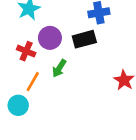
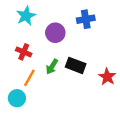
purple circle: (50, 38) -> (55, 33), moved
black rectangle: (84, 39) -> (76, 65), moved, turned 36

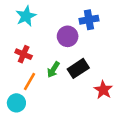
purple circle: (55, 33) -> (68, 36), moved
black rectangle: (76, 65) -> (78, 68), turned -54
red star: (107, 77) -> (103, 90), moved

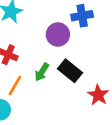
black rectangle: (78, 68) -> (70, 71), turned 72

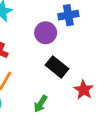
green arrow: (42, 72) -> (41, 104), moved

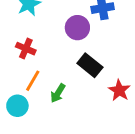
green arrow: (41, 104) -> (58, 93), moved

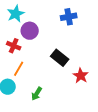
purple circle: (77, 28) -> (30, 31), moved
green arrow: (58, 93) -> (37, 94), moved

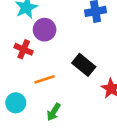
orange line: (19, 69) -> (45, 79), moved, turned 42

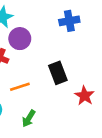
black rectangle: (84, 65) -> (58, 73), turned 30

